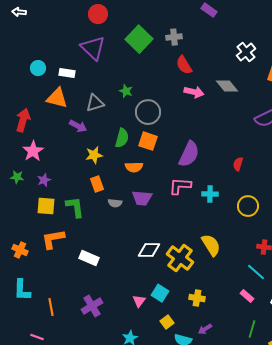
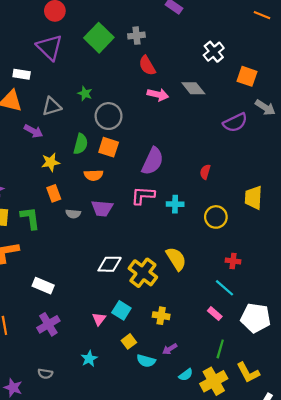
white rectangle: (89, 258) -> (43, 286), moved

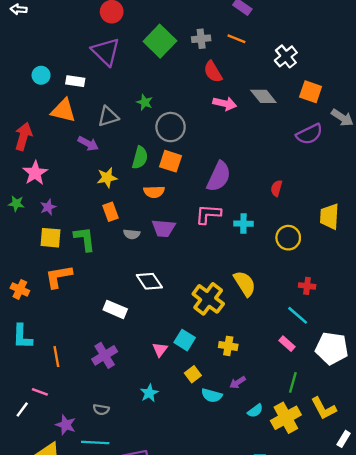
orange line: (262, 15) -> (236, 39), moved
orange square: (247, 76) -> (311, 92), moved
white diamond: (110, 264) -> (149, 281), moved, turned 55
white rectangle: (43, 286) -> (115, 309), moved

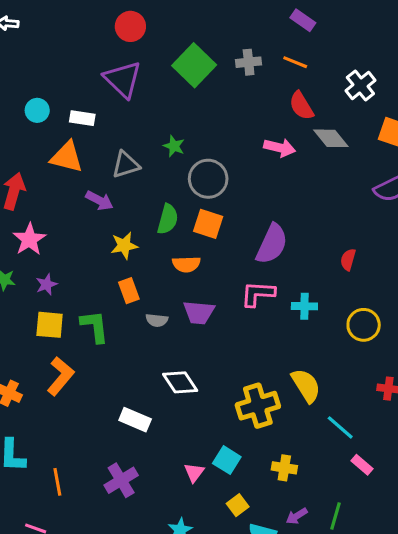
red semicircle: (213, 72) -> (301, 106), moved
orange L-shape: (59, 277) -> (60, 376), turned 140
yellow cross: (208, 299) -> (258, 406), turned 36
cyan line: (298, 315) -> (340, 427), moved
green line: (293, 382) -> (336, 516), moved

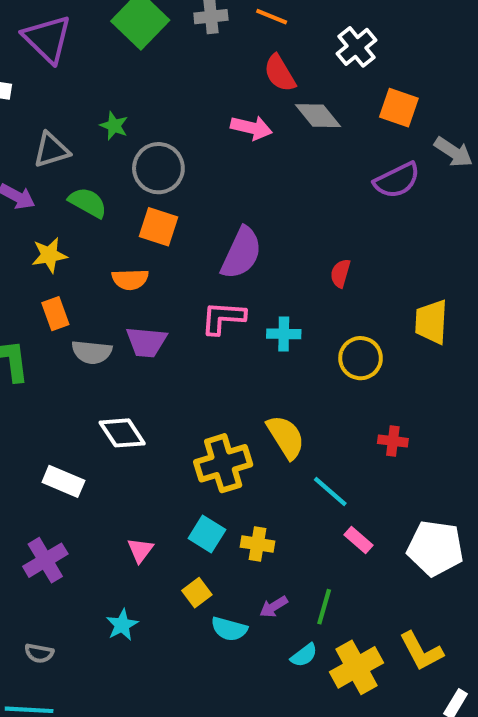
green semicircle: (168, 219) -> (88, 203), moved, turned -76
gray semicircle: (157, 320) -> (92, 352), size x1.4
cyan square: (227, 460) -> (207, 534), moved

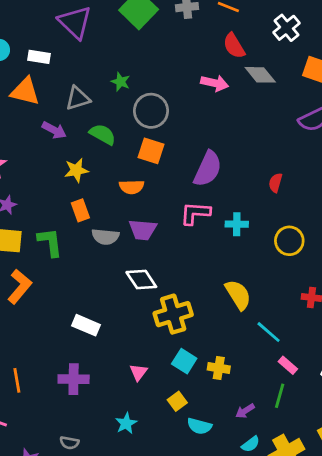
white diamond: (122, 433) -> (141, 280), moved
yellow cross: (223, 463) -> (173, 314), moved
purple cross: (45, 560) -> (74, 379), turned 32
purple arrow: (274, 607) -> (245, 411), moved
green line: (324, 607) -> (280, 396), moved

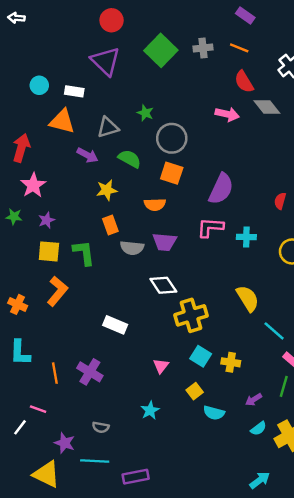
purple cross: (74, 379) -> (90, 372), moved, turned 30

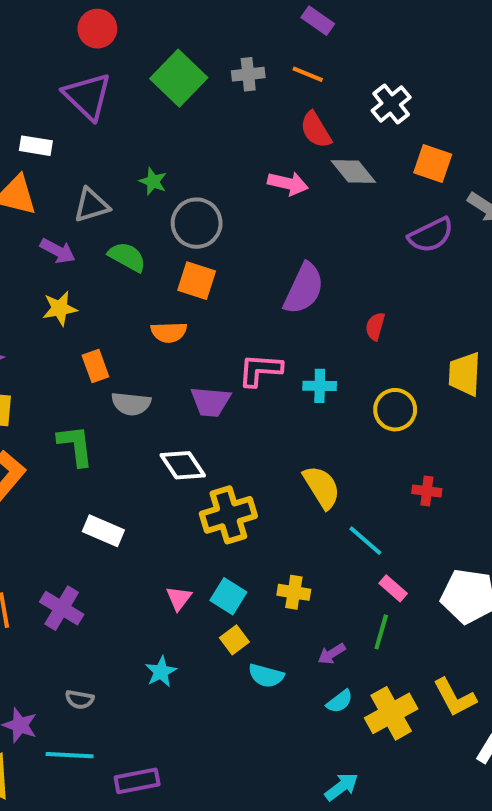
purple semicircle: (221, 189) -> (304, 289), moved
yellow star: (107, 190) -> (60, 308), moved
purple trapezoid: (165, 242) -> (211, 402), moved
green L-shape: (84, 253) -> (76, 445), moved
cyan square: (201, 356) -> (228, 596), moved

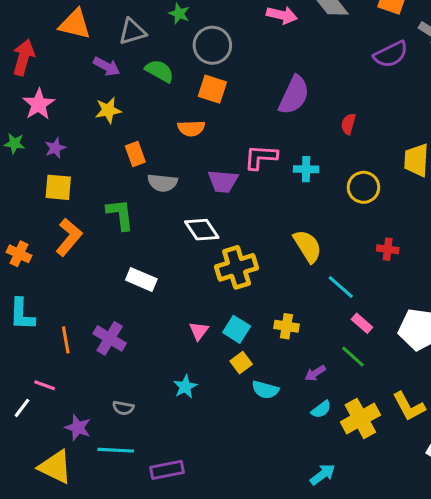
green line: (381, 632) -> (353, 357), turned -64

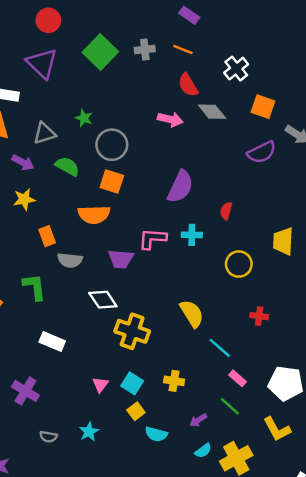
orange semicircle: (191, 128) -> (94, 215), size x1.4
cyan cross: (306, 169) -> (192, 235), moved
yellow cross: (237, 267) -> (132, 331), turned 36
yellow L-shape: (409, 406) -> (277, 429), moved
gray semicircle: (123, 408) -> (48, 437), moved

